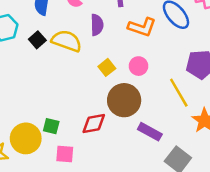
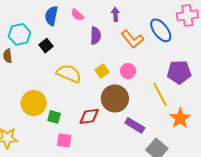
orange L-shape: (142, 27) -> (132, 39), turned 30
yellow semicircle: (67, 41) -> (69, 74), moved
yellow circle: (26, 138) -> (34, 103), moved

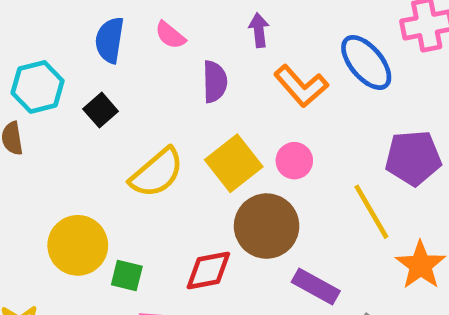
yellow square: (102, 71) -> (234, 163), size x1.6
yellow semicircle: (69, 74) -> (157, 173), turned 120

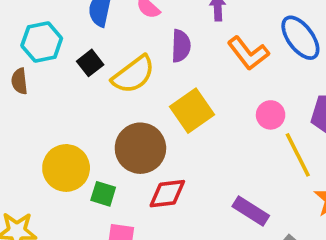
pink circle: (294, 161) -> (271, 115), moved
yellow semicircle: (157, 173) -> (133, 74), moved
brown circle: (267, 226) -> (140, 148), moved

